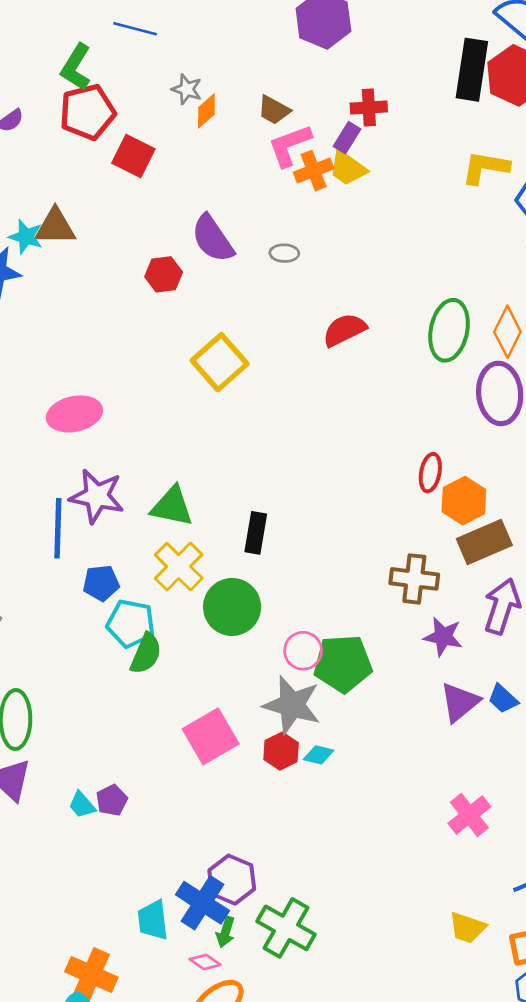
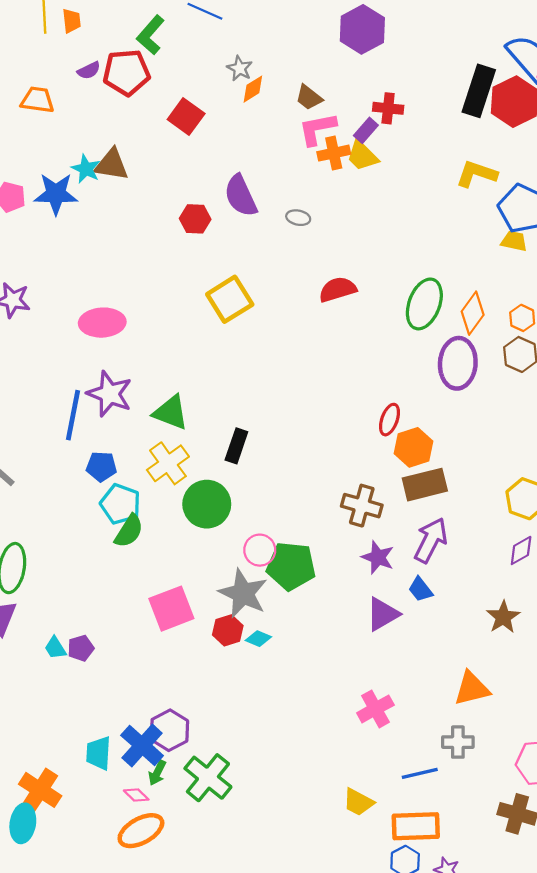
red pentagon: (87, 112) -> (126, 72), moved
blue trapezoid: (503, 699) -> (420, 589), moved

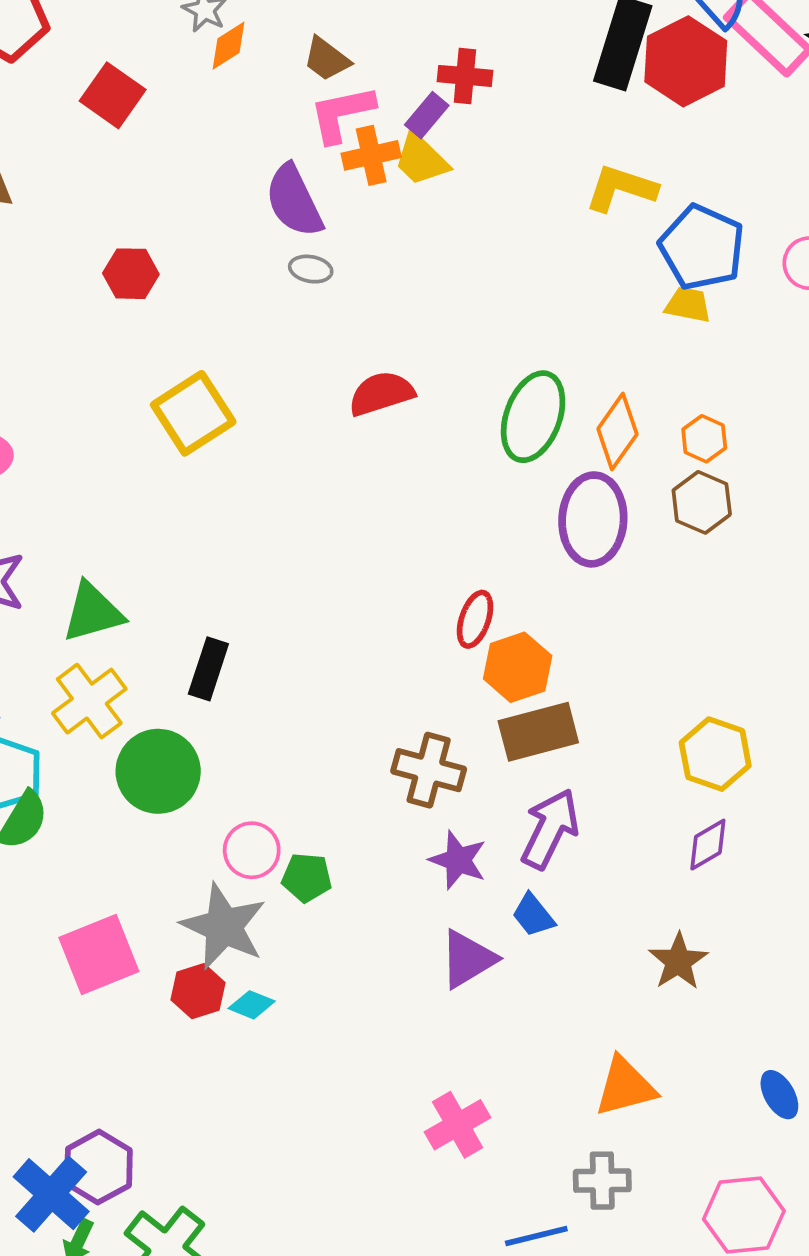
purple semicircle: (241, 196) -> (294, 201), moved
green triangle: (171, 412) -> (93, 612), turned -36
green pentagon: (291, 566) -> (307, 877), size x0.6

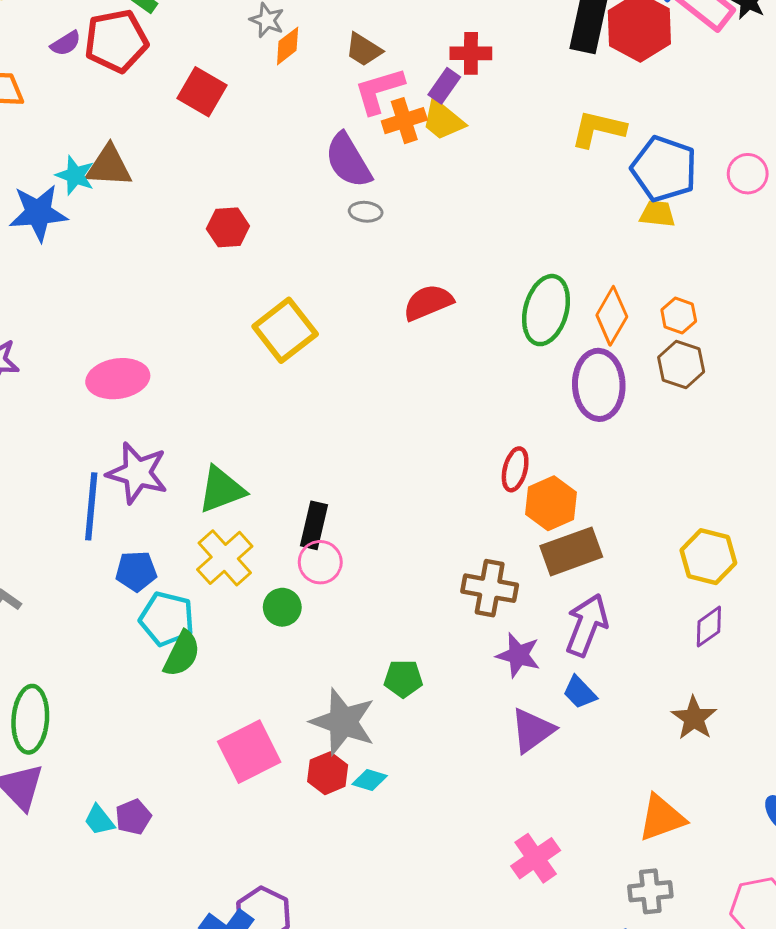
green circle: (158, 771) -> (282, 607), size x0.6
pink circle: (252, 850) -> (320, 562), moved

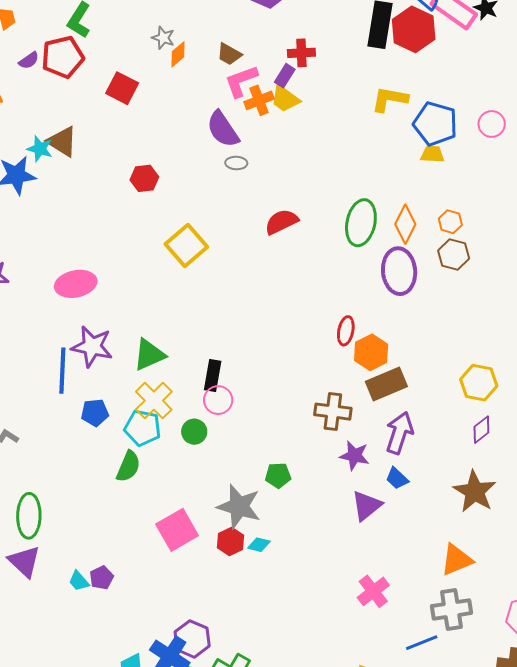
brown triangle: (109, 166) -> (62, 141), turned 32
cyan pentagon: (167, 619) -> (143, 428), moved
brown star: (694, 718) -> (475, 492), size x1.4
gray cross: (650, 891) -> (452, 610), size x1.4

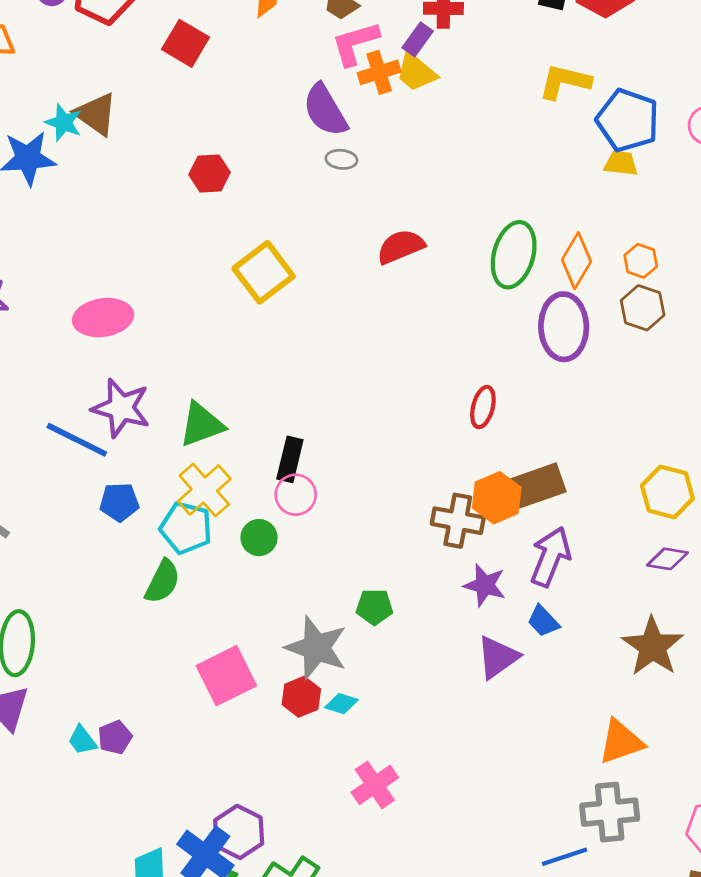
orange hexagon: (371, 352) -> (497, 498), moved
blue line: (62, 371) -> (77, 440), turned -69
purple diamond: (481, 430) -> (667, 559), turned 44
pink cross: (373, 591) -> (375, 785), moved

